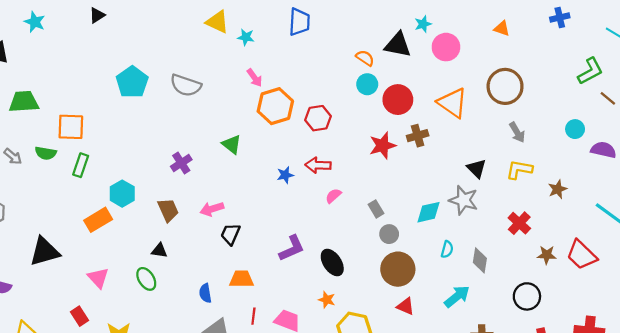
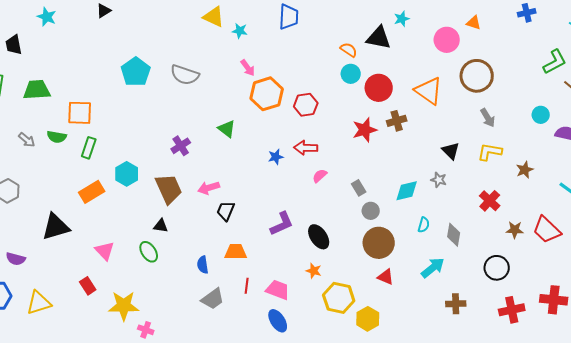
pink circle: (446, 47) -> (447, 40), moved
gray star: (463, 200) -> (439, 180), size x0.6
brown trapezoid: (168, 210) -> (169, 189), size x1.4
orange rectangle: (98, 220) -> (92, 192), moved

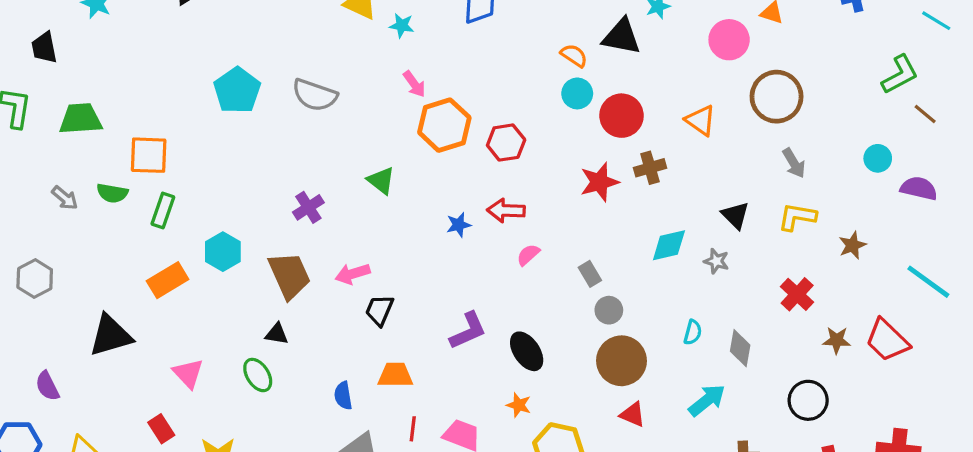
orange triangle: (429, 91) -> (701, 120), size x0.7
cyan diamond: (407, 191) -> (669, 245), moved
purple semicircle: (16, 259) -> (47, 386), turned 48

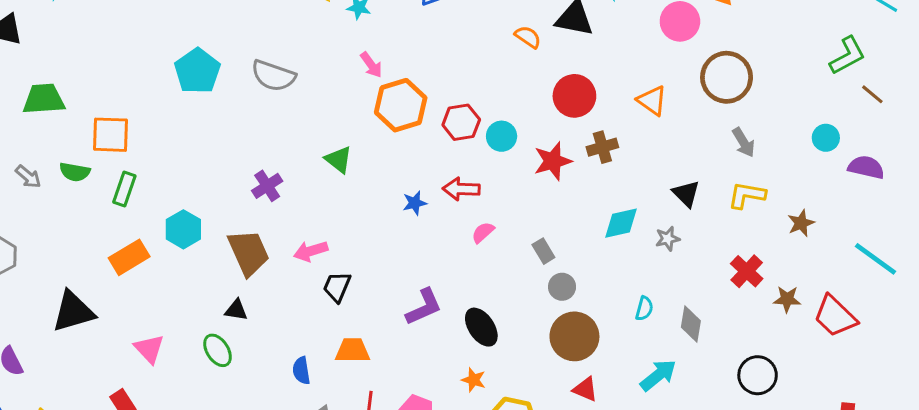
cyan circle: (577, 93) -> (502, 136), moved
gray star: (716, 261) -> (668, 239), turned -30
brown star: (837, 340) -> (787, 299), moved

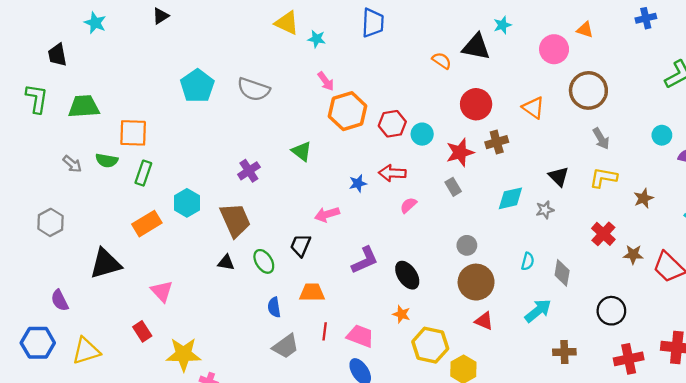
pink arrow: (311, 251) -> (327, 214), moved
gray rectangle: (543, 251) -> (453, 187), moved
green ellipse: (218, 350) -> (264, 261), moved

